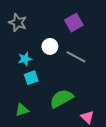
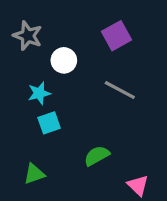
white circle: (50, 46) -> (64, 60), moved
green semicircle: (61, 98) -> (97, 156), size x0.7

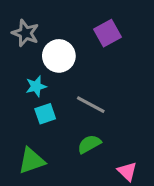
white circle: (64, 60) -> (59, 56), size x1.4
gray line: (120, 90) -> (91, 105), moved
green triangle: (34, 174) -> (31, 161), size x1.4

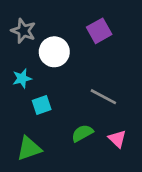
cyan star: (36, 86) -> (22, 78), moved
gray line: (91, 105) -> (103, 97), moved
pink triangle: (127, 171) -> (117, 139), moved

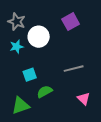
cyan star: (22, 78) -> (17, 47), moved
gray line: (103, 97) -> (74, 69), turned -42
green semicircle: (82, 133) -> (45, 92), moved

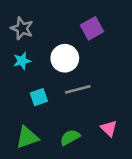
white circle: (39, 37) -> (65, 58), moved
gray line: (74, 69) -> (78, 89), moved
green semicircle: (45, 92) -> (70, 137), moved

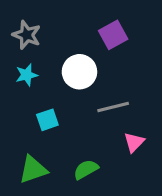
gray line: (78, 89) -> (113, 107), moved
pink triangle: (109, 128) -> (134, 142), moved, turned 30

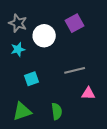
white circle: (79, 72) -> (44, 36), moved
pink triangle: (134, 142) -> (88, 94), turned 48
green semicircle: (86, 169) -> (57, 111), turned 112

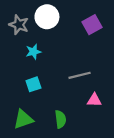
purple square: (75, 23) -> (92, 25), moved
white circle: (44, 36) -> (47, 17), moved
cyan star: (18, 49) -> (33, 52), moved

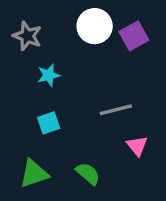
white circle: (47, 17) -> (95, 26), moved
pink triangle: (94, 100) -> (137, 146), turned 49
green semicircle: (60, 119) -> (88, 174), turned -42

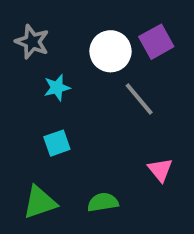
white circle: (95, 26) -> (110, 51), moved
gray line: (116, 110) -> (139, 99), moved, turned 64
green semicircle: (88, 174) -> (103, 202), turned -50

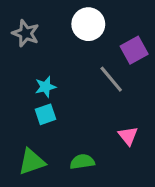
purple square: (156, 42) -> (134, 50), moved
white circle: (110, 51) -> (88, 24), moved
cyan star: (57, 88) -> (45, 87), moved

